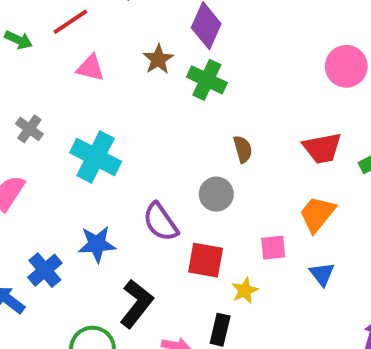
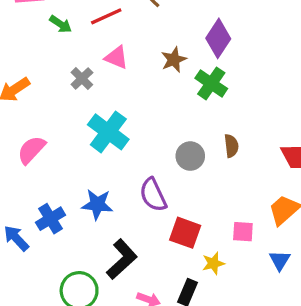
gray cross: (29, 129) -> (82, 78), moved
gray circle: (216, 194) -> (190, 156), moved

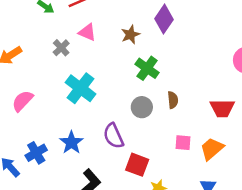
green cross: (211, 83) -> (147, 68), moved
blue star: (97, 204) -> (71, 143), turned 30
pink square: (243, 232) -> (183, 143), moved

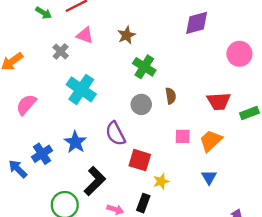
purple diamond: (164, 19) -> (197, 23), moved, turned 44

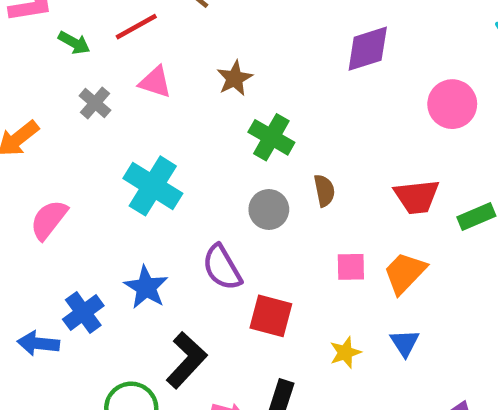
gray cross: (61, 51) -> (95, 103), moved
blue arrow: (18, 169) -> (38, 343), turned -36
yellow star: (161, 181) -> (345, 353), moved

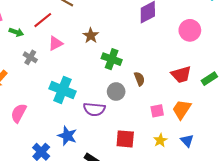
pink triangle: (155, 82) -> (56, 43), turned -35
purple semicircle: (222, 267) -> (94, 109), moved, turned -45
yellow star: (345, 353) -> (160, 140), moved

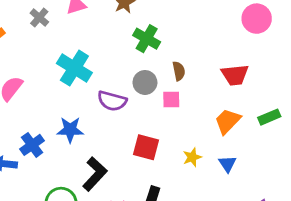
green rectangle: (209, 79) -> (269, 117), moved
pink square: (157, 111) -> (171, 99), moved
blue star: (67, 136) -> (70, 130), turned -30

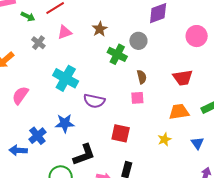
gray circle: (145, 82) -> (138, 41), moved
orange trapezoid: (228, 121) -> (179, 112), turned 40
yellow star: (192, 157) -> (164, 139), moved
blue triangle: (227, 164) -> (197, 143), moved
black L-shape: (95, 174) -> (84, 155), turned 30

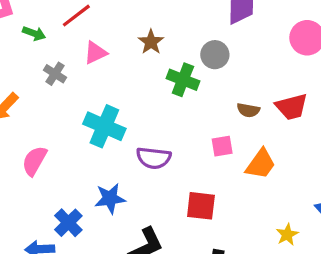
brown semicircle: (142, 77) -> (248, 110), moved, turned 120
orange trapezoid: (179, 112) -> (261, 164), moved, turned 140
yellow star: (164, 139) -> (287, 235), moved

